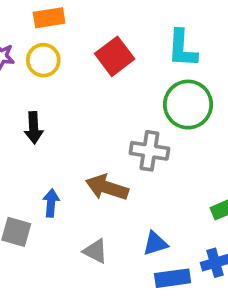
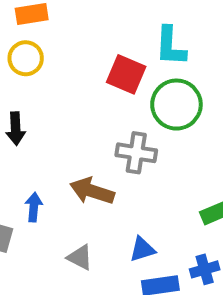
red square: (115, 56) -> (126, 74), moved, turned -30

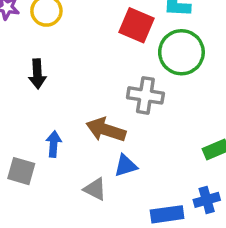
blue triangle: (142, 249) -> (126, 166), moved

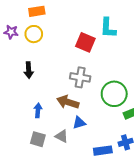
green circle: (181, 52) -> (114, 94), moved
gray cross: (145, 95) -> (80, 77), moved
gray square: (21, 171) -> (38, 139), moved

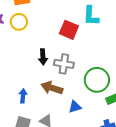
black arrow: (29, 70) -> (43, 57), moved
blue triangle: (79, 123) -> (75, 107), moved

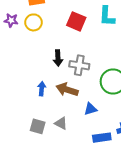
red square: (69, 30) -> (76, 21), moved
blue arrow: (23, 96) -> (42, 89), moved

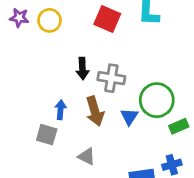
brown arrow: (67, 90) -> (95, 111), turned -125
blue triangle: (91, 109) -> (129, 117), moved, turned -40
gray square: (38, 126) -> (47, 135), moved

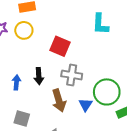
red square: (107, 19) -> (60, 46), moved
black arrow: (82, 69) -> (39, 76), moved
blue arrow: (60, 110) -> (16, 82), moved

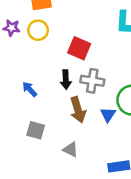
black arrow: (39, 76) -> (66, 80), moved
blue arrow: (16, 82) -> (30, 89), turned -48

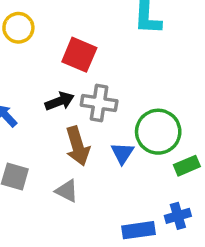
black arrow: (66, 80) -> (60, 101), turned -108
gray triangle: (71, 150) -> (67, 191), moved

